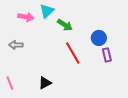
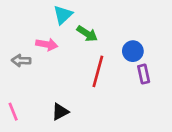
pink arrow: (26, 17) -> (47, 44), moved
red line: (73, 53) -> (98, 71), turned 45

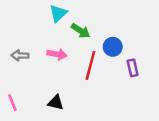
pink arrow: (47, 44) -> (57, 54), moved
blue circle: (133, 51) -> (113, 47), moved
black triangle: (60, 112) -> (56, 103), turned 42

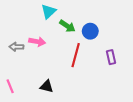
blue circle: (113, 47) -> (90, 31), moved
pink arrow: (57, 54) -> (37, 42), moved

